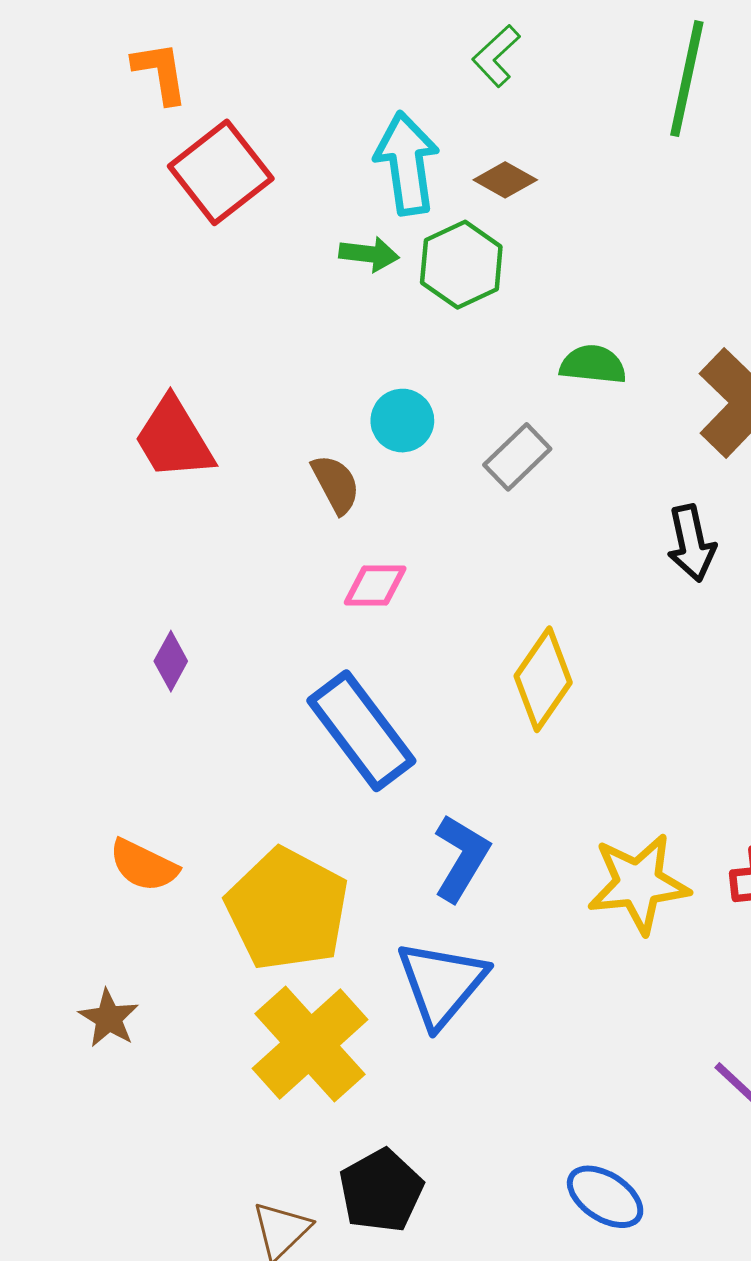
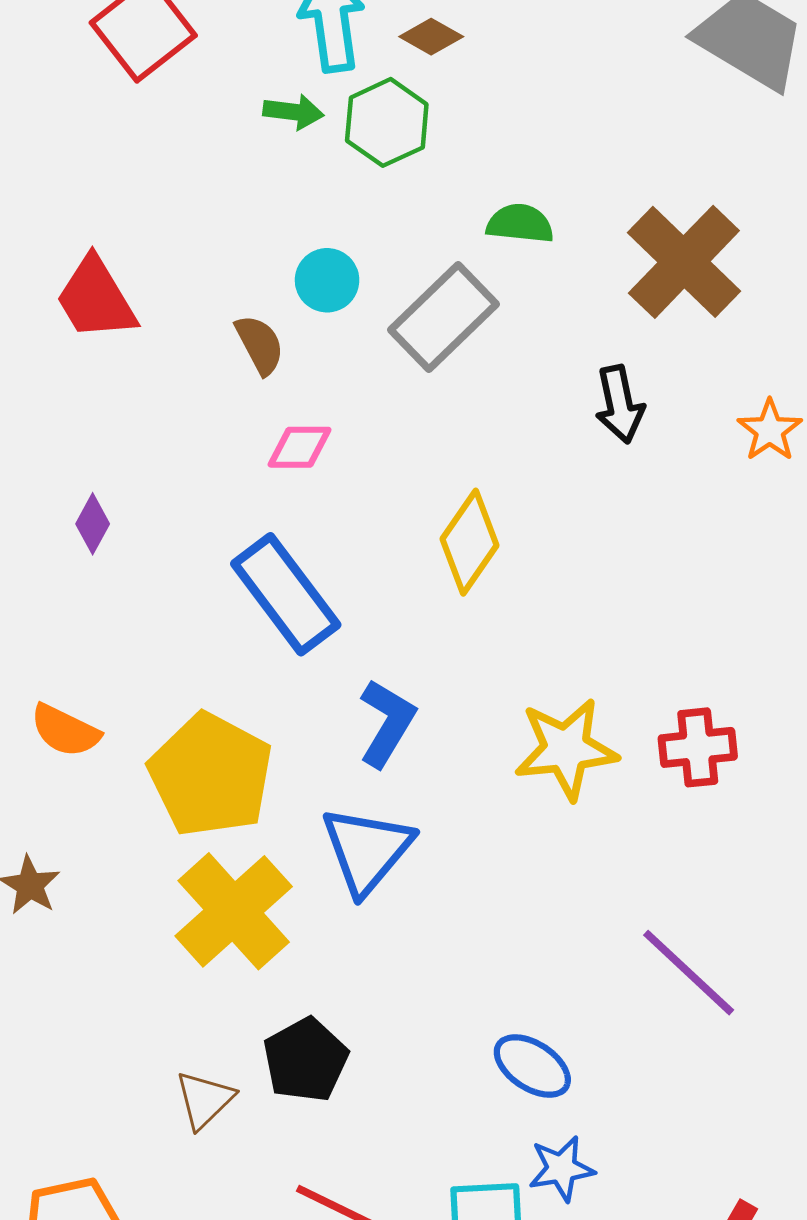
gray rectangle: (517, 457) -> (443, 317), size x1.6

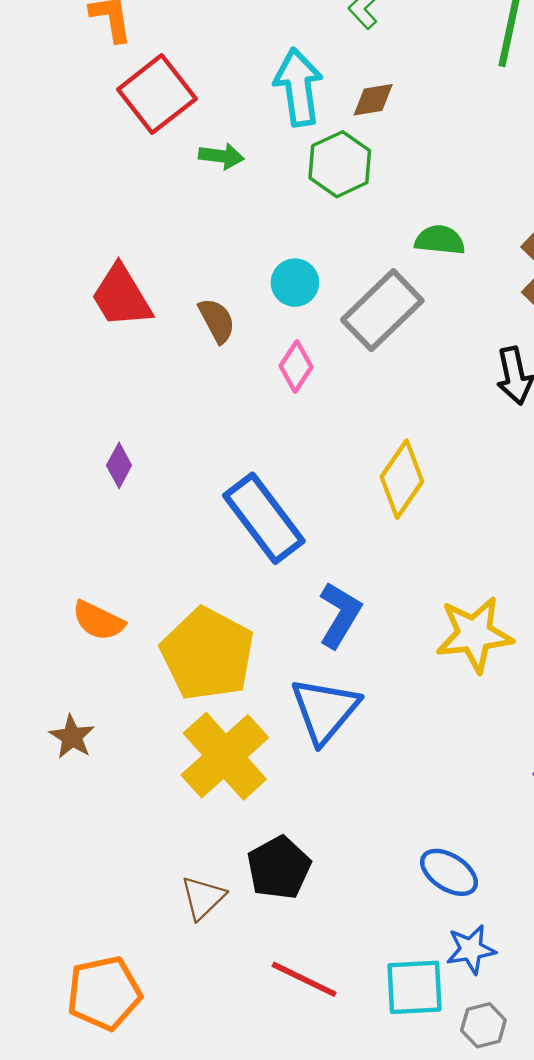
brown diamond: (431, 37) -> (373, 100), turned -39
green arrow: (293, 112) -> (221, 156), moved
brown semicircle: (260, 345) -> (217, 321), moved
pink diamond: (299, 447) -> (296, 367), moved, turned -57

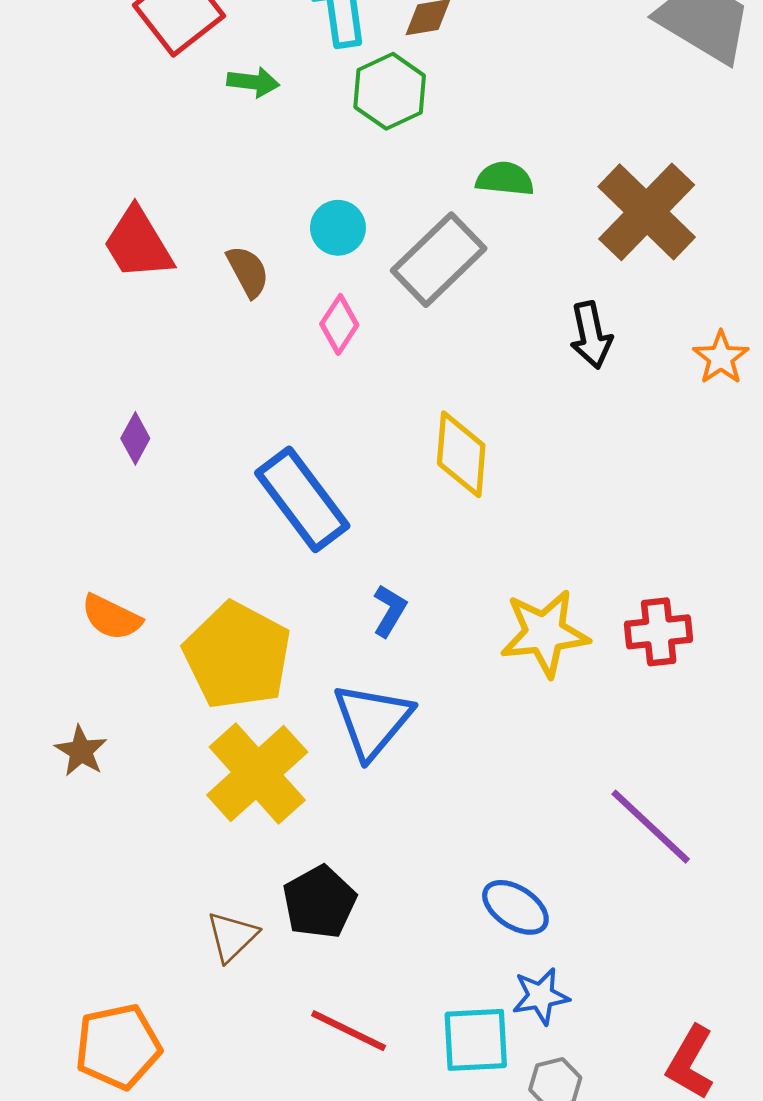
yellow diamond: (402, 479) -> (461, 454), turned -30
blue L-shape: (340, 615) -> (390, 611), size x0.7

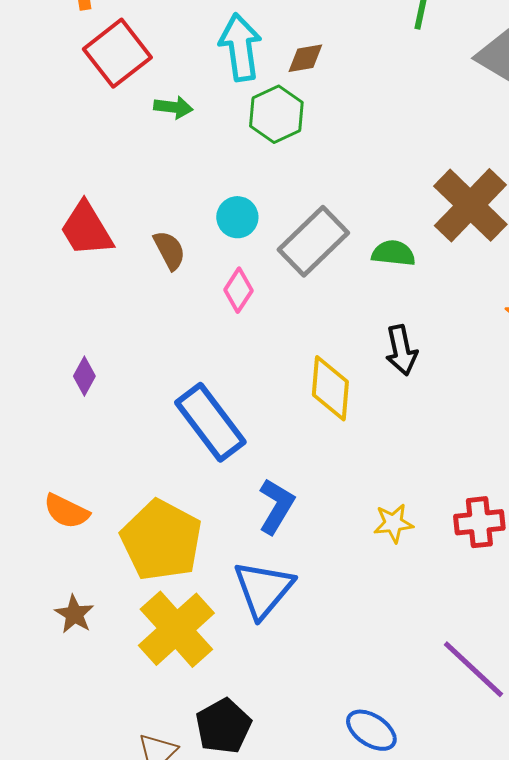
green semicircle: (505, 179) -> (393, 253), moved
black arrow: (591, 335) -> (401, 350), moved
blue L-shape: (390, 611) -> (276, 506), size x1.4
yellow star: (545, 633) -> (393, 523), size x0.6
brown star: (81, 751) -> (74, 614), moved

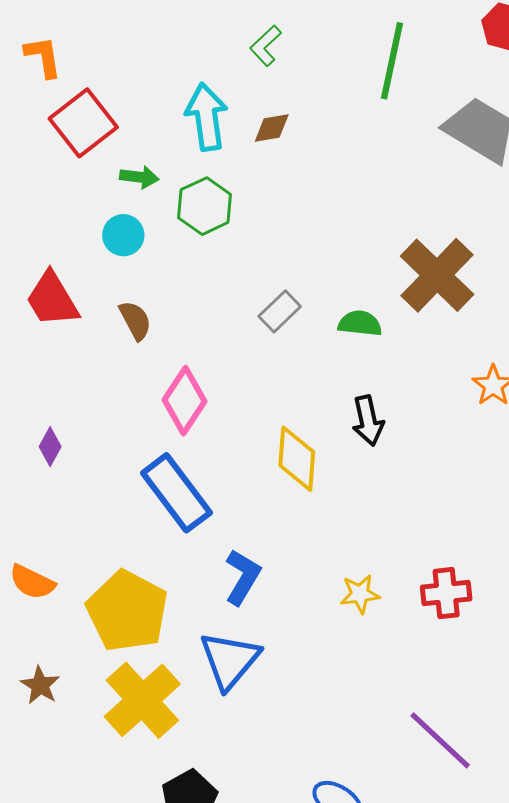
green hexagon: (276, 114) -> (205, 206), moved
cyan circle: (237, 217) -> (123, 235), moved
gray rectangle: (313, 241) -> (280, 311), size x0.6
pink diamond: (238, 290) -> (184, 401), moved, size x1.5

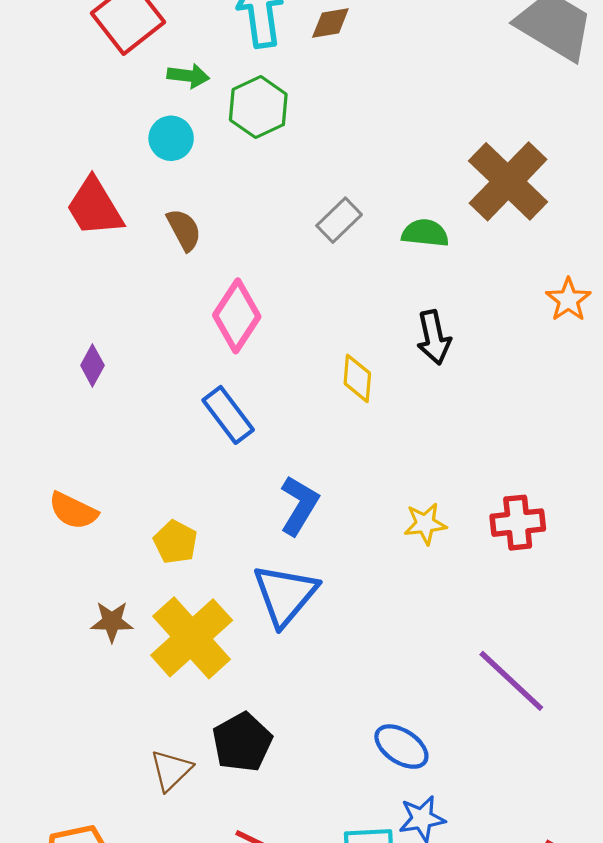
yellow diamond: (297, 459) -> (357, 378), size x0.7
blue rectangle: (176, 493) -> (228, 415), size x0.7
yellow pentagon: (127, 611) -> (175, 542), size x0.5
brown star: (40, 685) -> (112, 622), moved, turned -30

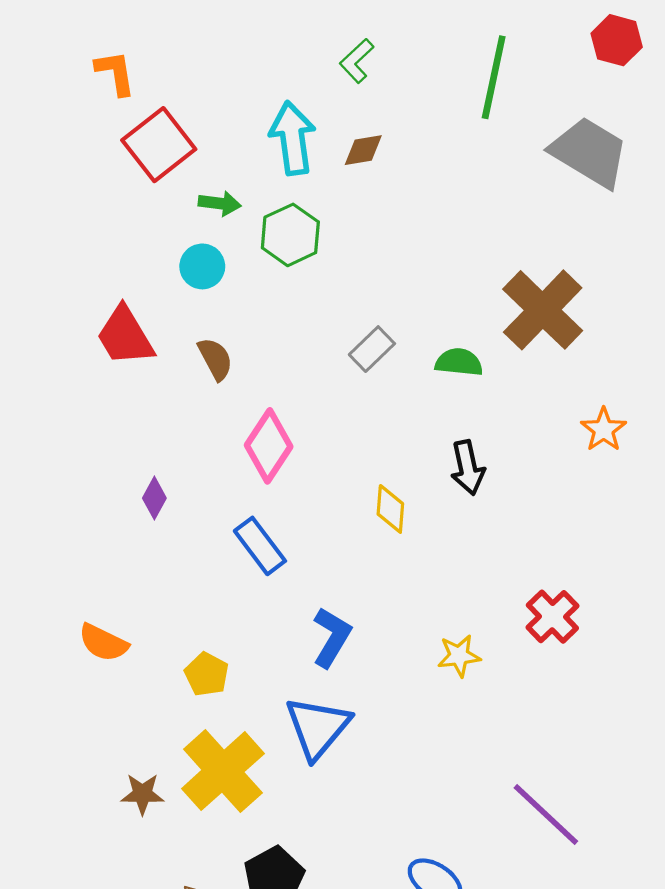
purple diamond: (92, 365) -> (154, 498), moved
red cross: (518, 523) -> (552, 617), moved, turned -38
brown star: (112, 622) -> (142, 794), moved

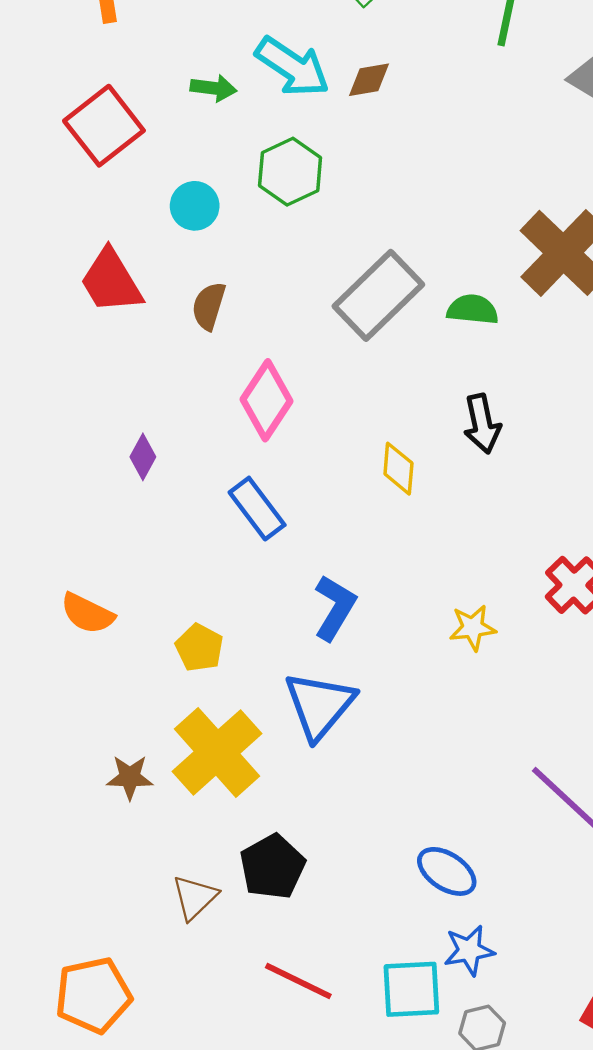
cyan arrow: (293, 138) -> (292, 67), turned 132
red square: (159, 145) -> (104, 126), moved
green arrow: (220, 203) -> (213, 88), moved
gray rectangle: (372, 349) -> (378, 295), size x1.8
brown semicircle: (215, 359) -> (209, 306), turned -135

